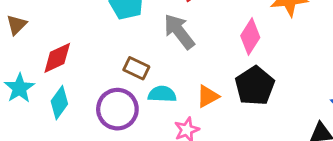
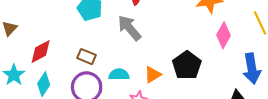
pink diamond: (250, 37) -> (223, 35), moved
brown rectangle: (136, 68) -> (87, 57), moved

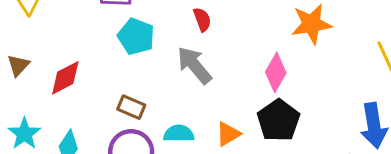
pink diamond: (223, 35) -> (276, 72), moved
red diamond: (41, 51) -> (65, 78), moved

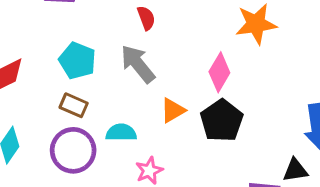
cyan pentagon: (136, 36) -> (77, 61), moved
orange triangle: (228, 134) -> (173, 110), moved

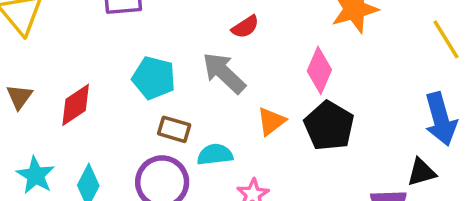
red semicircle: (146, 18) -> (245, 27), moved, turned 85
brown rectangle: (74, 105) -> (174, 129), moved

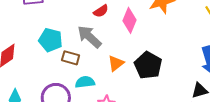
pink diamond: (319, 70) -> (129, 20), moved
brown rectangle: (174, 129) -> (71, 58), moved

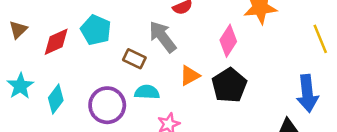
pink diamond: (129, 20) -> (228, 41), moved
cyan pentagon: (50, 40) -> (96, 30), moved

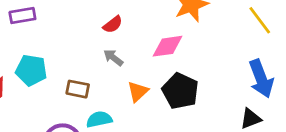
gray arrow: (163, 37) -> (113, 58), moved, size x0.6
pink diamond: (228, 41) -> (168, 46), turned 64

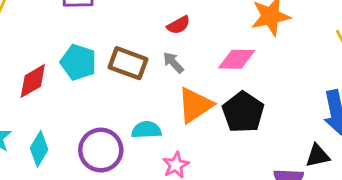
brown rectangle: (78, 89) -> (128, 63), moved, size x1.4
orange triangle: (138, 91) -> (195, 105), size x1.5

